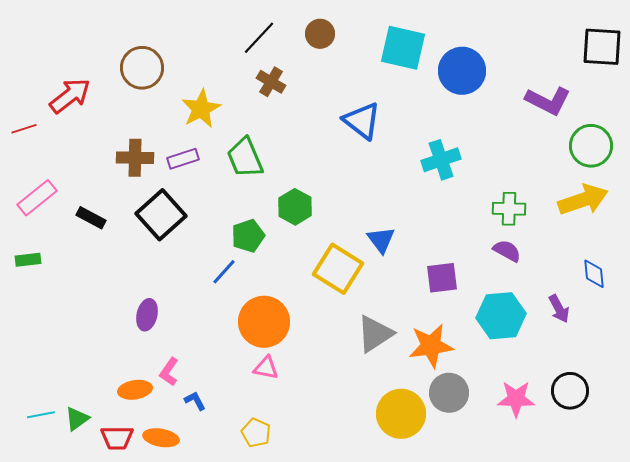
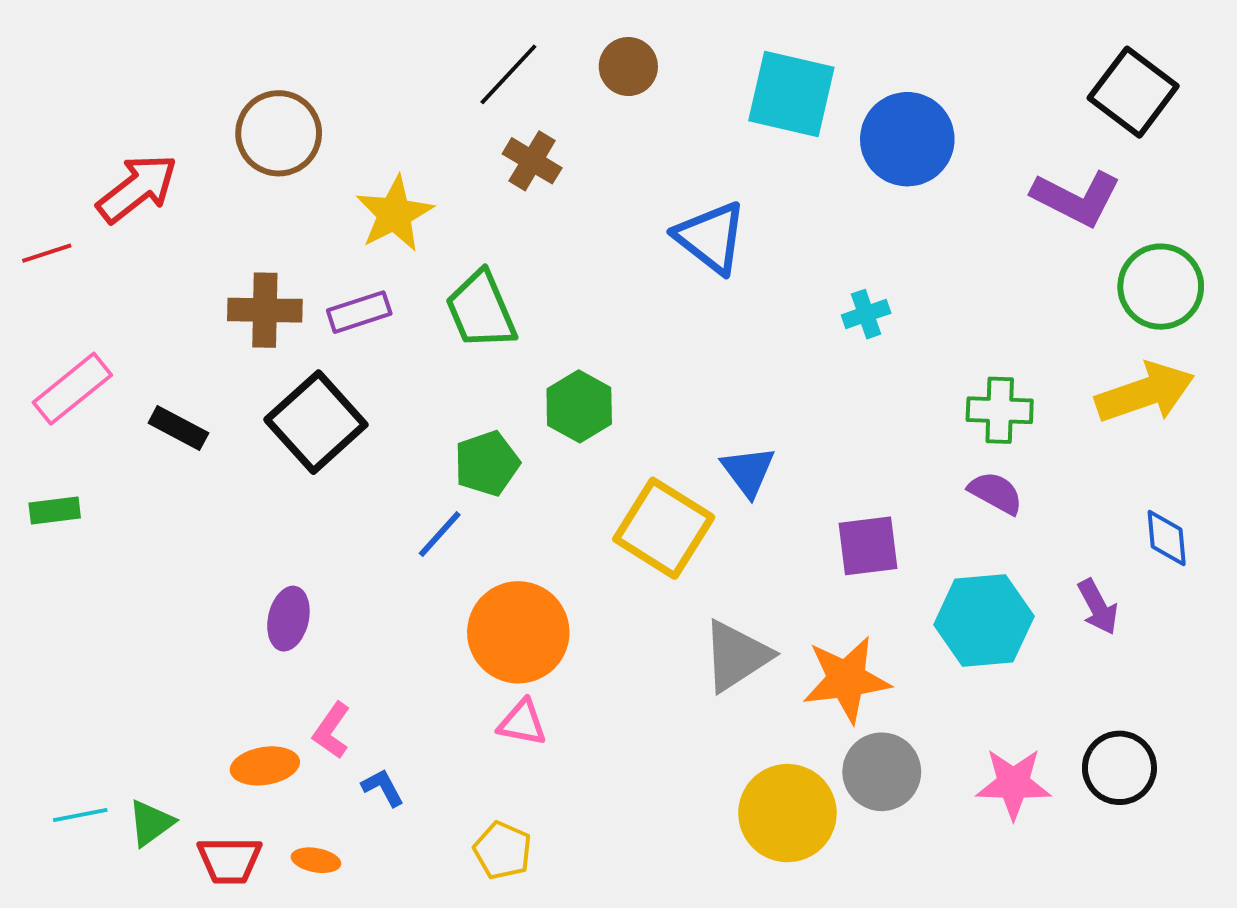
black square: (602, 47) -> (1133, 92), moved, turned 33
cyan cross: (441, 160) -> (866, 314), size x0.6
orange ellipse: (161, 438) -> (316, 860), size x0.7

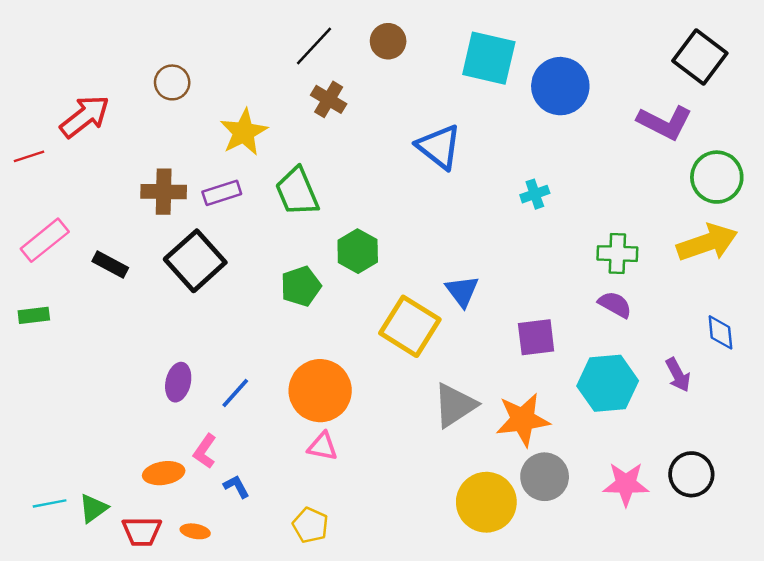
brown circle: (279, 133) -> (172, 82), size x0.7
blue line: (440, 534) -> (235, 393), moved

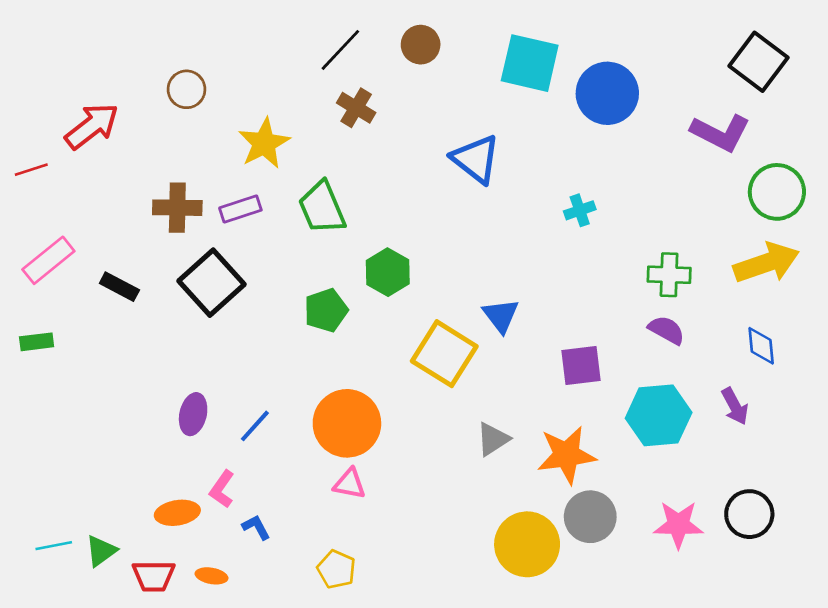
blue diamond: (720, 332) -> (761, 346), moved
gray triangle: (455, 405) -> (493, 439), size x0.7

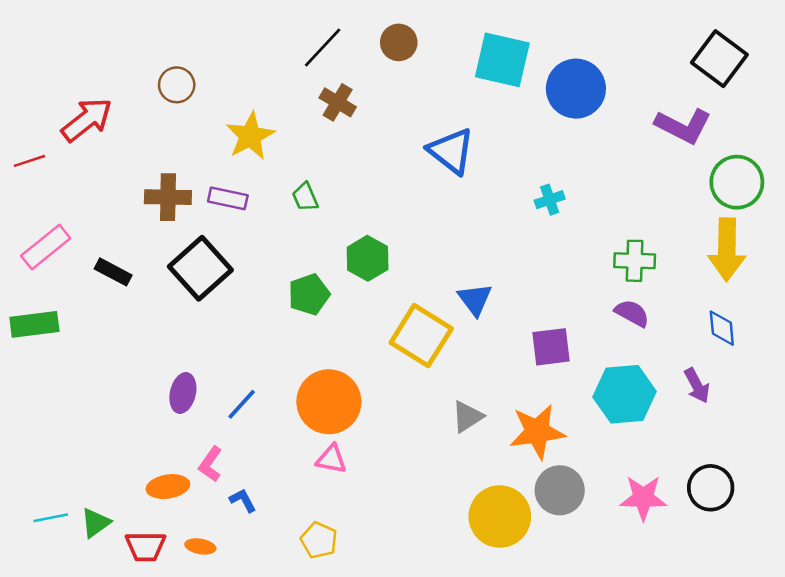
green trapezoid: (322, 208) -> (305, 197), size x0.6
purple rectangle: (240, 209) -> (228, 198), turned 30
yellow arrow: (766, 263) -> (727, 250), turned 110
green rectangle: (37, 342) -> (34, 324), size x1.5

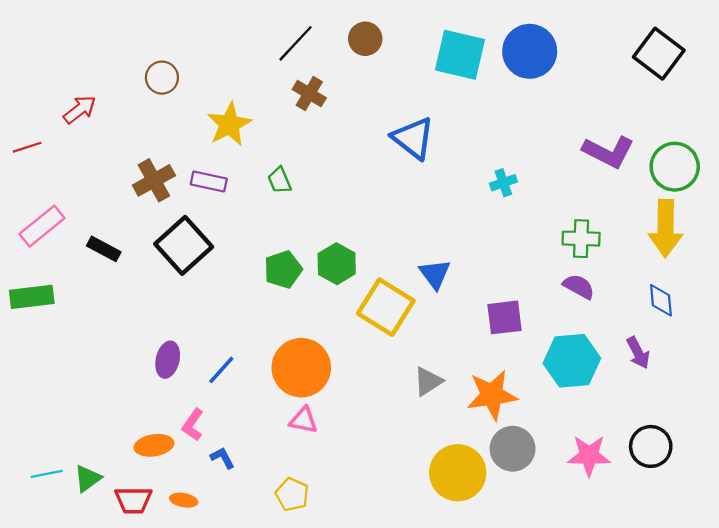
blue circle: (576, 89) -> (530, 51), moved
red arrow: (87, 120) -> (80, 110), size x0.7
purple L-shape: (683, 126) -> (608, 152), moved
brown cross: (168, 197) -> (154, 180), turned -30
green hexagon: (368, 258) -> (337, 264), moved

